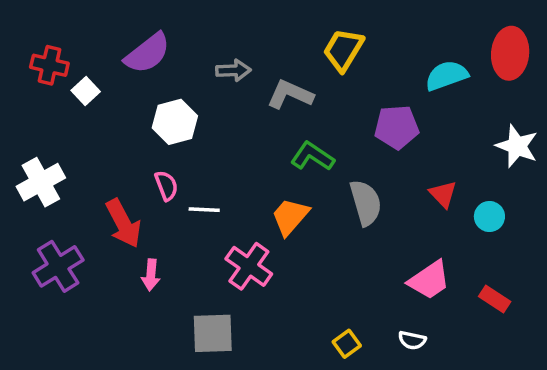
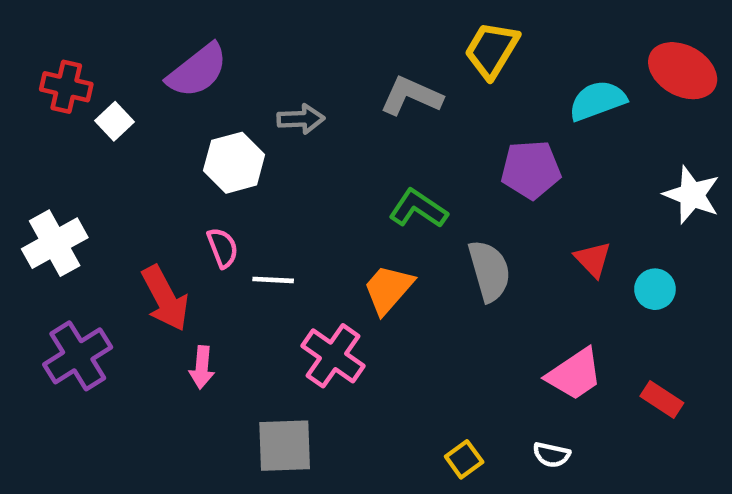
yellow trapezoid: (343, 50) -> (492, 50), moved
red ellipse: (510, 53) -> (683, 71), turned -66
gray arrow: (233, 70) -> (301, 119), moved
gray L-shape: (290, 94) -> (411, 96), moved

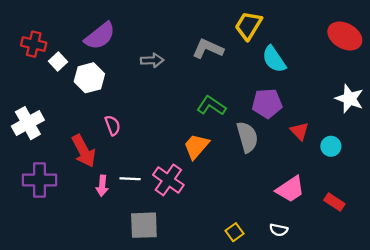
cyan semicircle: (597, 101) -> (274, 59), moved, turned -104
white hexagon: (234, 163) -> (89, 78), moved
purple pentagon: (531, 170) -> (267, 103), moved
white line: (273, 280) -> (130, 179), moved
purple cross: (78, 356) -> (39, 180), turned 32

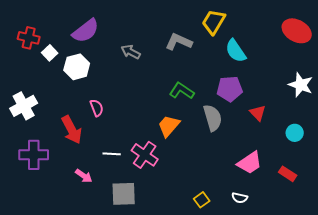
gray arrow: (152, 60) -> (131, 52), turned -150
cyan circle: (331, 146) -> (295, 133), moved
pink arrow: (102, 186) -> (84, 176), moved, turned -60

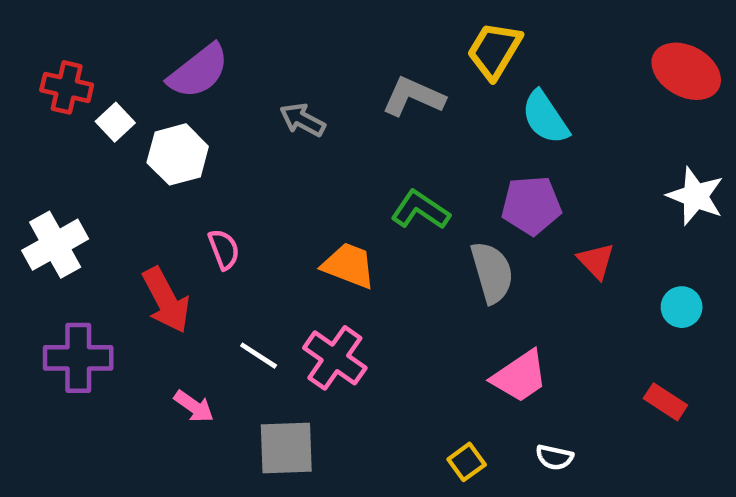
orange trapezoid: (169, 126) -> (349, 265), moved, turned 70
white line: (112, 154) -> (259, 356), turned 30
pink trapezoid: (250, 163) -> (520, 376), moved

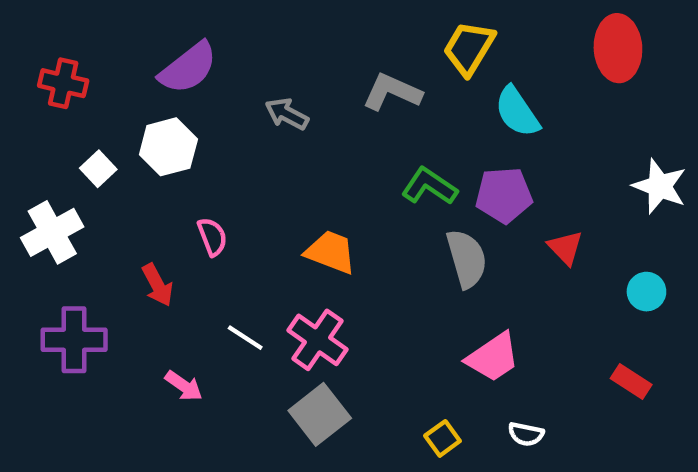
red ellipse: (686, 71) -> (618, 48), moved, turned 58
white square: (115, 122) -> (98, 169), moved
green L-shape: (420, 210) -> (429, 186), moved
red arrow: (166, 300) -> (157, 285), size x0.7
gray square: (286, 448) -> (320, 414), moved, turned -36

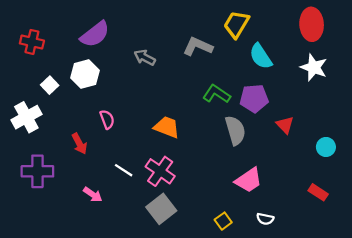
white star: (660, 186) -> (314, 67), moved

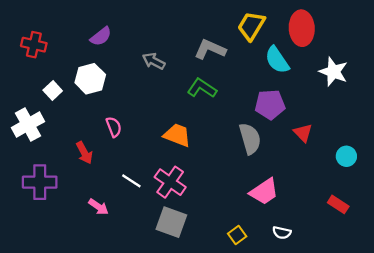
red ellipse: (312, 24) -> (302, 28), moved
purple semicircle: (95, 34) -> (101, 36), size x0.7
green L-shape: (217, 94) -> (202, 88), moved
gray square: (161, 209) -> (171, 222), turned -32

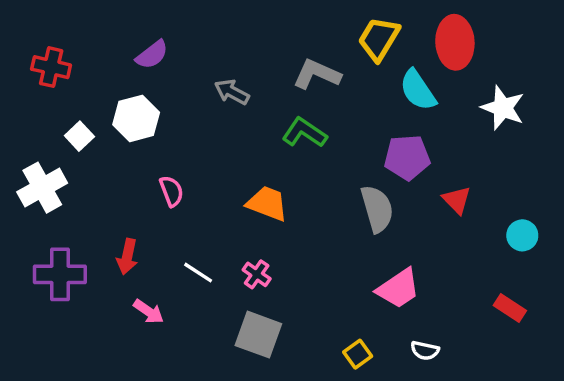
red arrow: (84, 153) -> (127, 257), moved, turned 40
pink cross: (170, 182) -> (257, 274), size x0.6

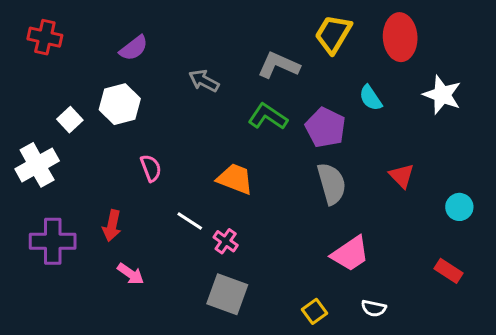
red cross: (51, 67) -> (45, 37), moved
cyan semicircle: (418, 90) -> (371, 98), moved, size x0.7
purple pentagon: (407, 157) -> (325, 128), moved, turned 30
white line: (198, 273) -> (190, 221), moved

